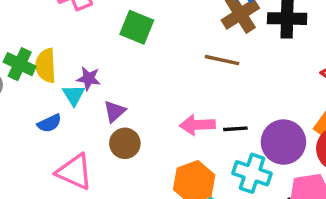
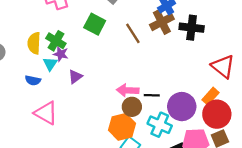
brown line: (222, 60) -> (133, 33), moved, turned 40
green cross: (20, 64) -> (56, 41), moved
blue semicircle: (49, 123) -> (33, 80), turned 32
brown circle: (125, 143) -> (132, 107), moved

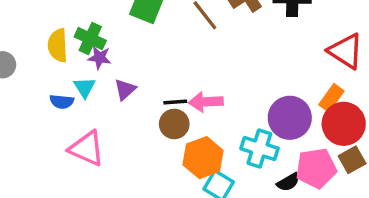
cyan triangle: (50, 64) -> (84, 87), moved
black line: (152, 95) -> (175, 102), moved
brown circle: (132, 107) -> (174, 124), moved

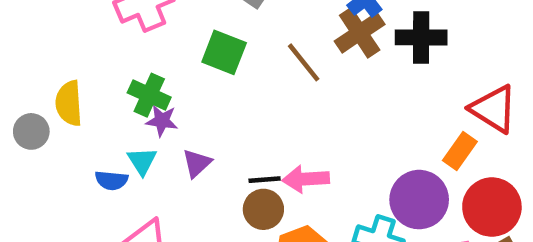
yellow semicircle: (58, 45) -> (69, 103), moved
orange rectangle: (331, 98) -> (460, 151), moved

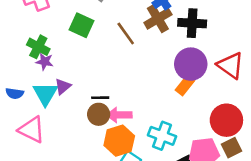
orange rectangle: (460, 151) -> (185, 85), moved
cyan triangle: (142, 161) -> (45, 94), moved, size x1.5
pink arrow: (306, 179) -> (119, 115), moved
purple circle: (419, 200) -> (191, 64), moved

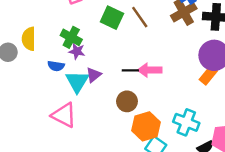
brown line: (126, 33) -> (140, 17), moved
blue semicircle: (15, 93) -> (56, 66), moved
black line: (100, 98) -> (130, 70), moved
pink arrow: (119, 115) -> (150, 70), moved

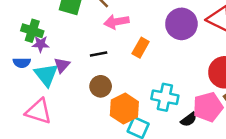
pink arrow: (150, 70) -> (116, 22), moved
orange rectangle: (208, 75) -> (141, 48), moved

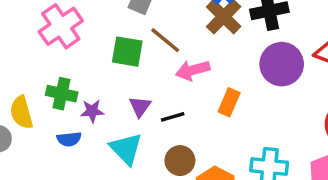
green cross: (32, 31) -> (62, 94), moved
purple triangle: (62, 65) -> (140, 107), moved
cyan triangle: (46, 75) -> (126, 149), moved

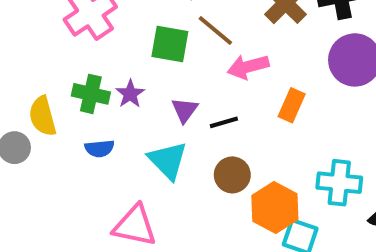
purple star: (92, 111) -> (130, 94), moved, turned -30

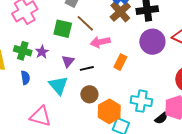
blue semicircle: (100, 148) -> (25, 78), turned -96

